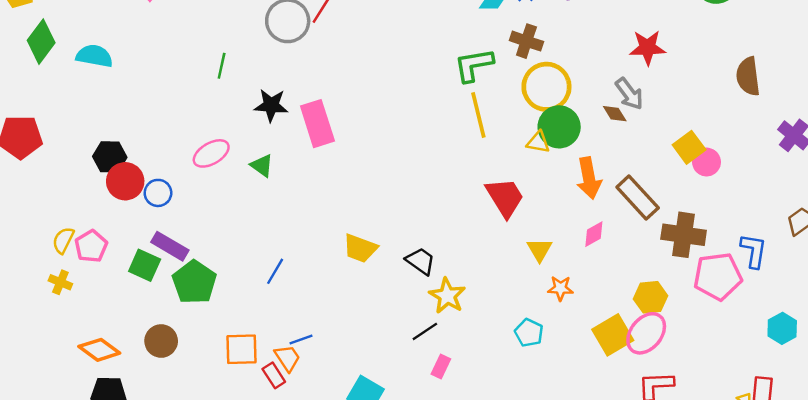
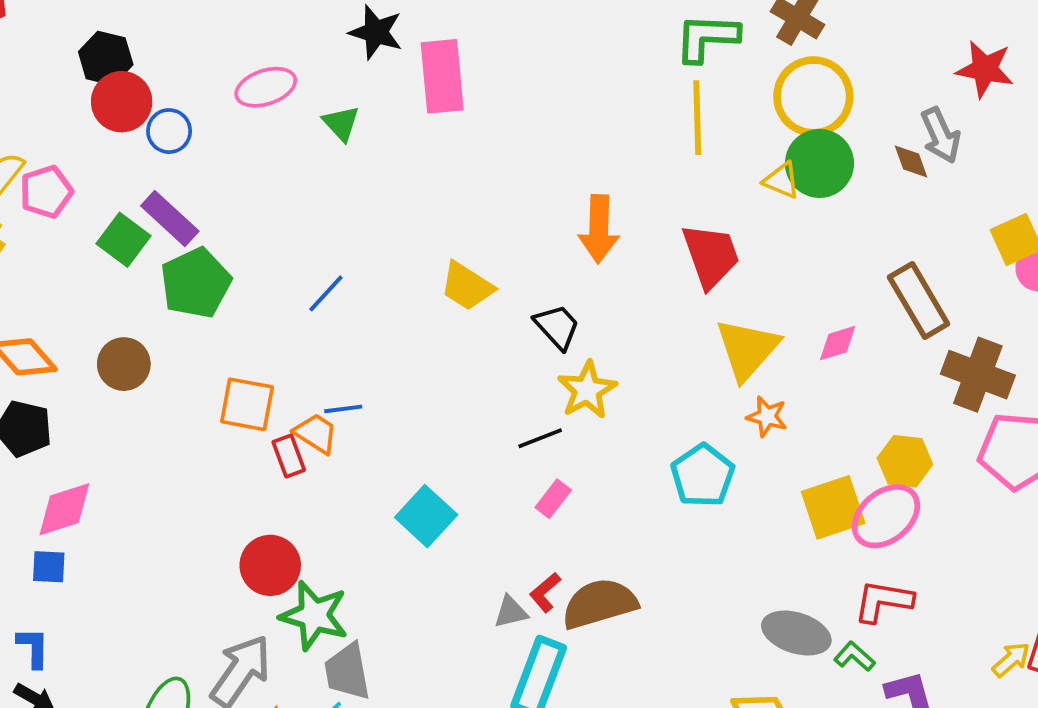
orange arrow: (589, 178) -> (599, 229), moved
yellow triangle: (540, 250) -> (747, 349), size x1.6
cyan pentagon: (529, 333) -> (703, 476), size x1.4
orange trapezoid: (287, 358) -> (316, 433), turned -36

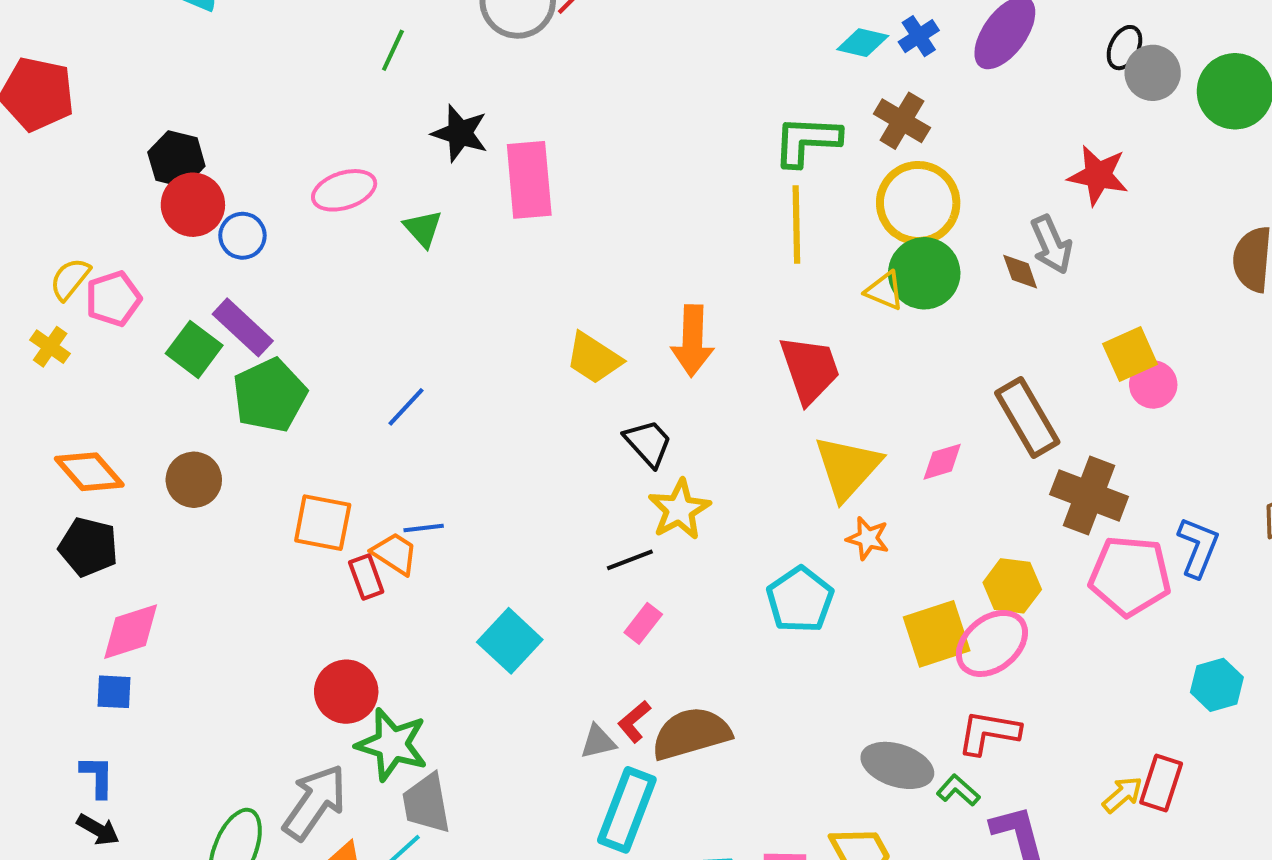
yellow trapezoid: (467, 286) -> (594, 358), moved

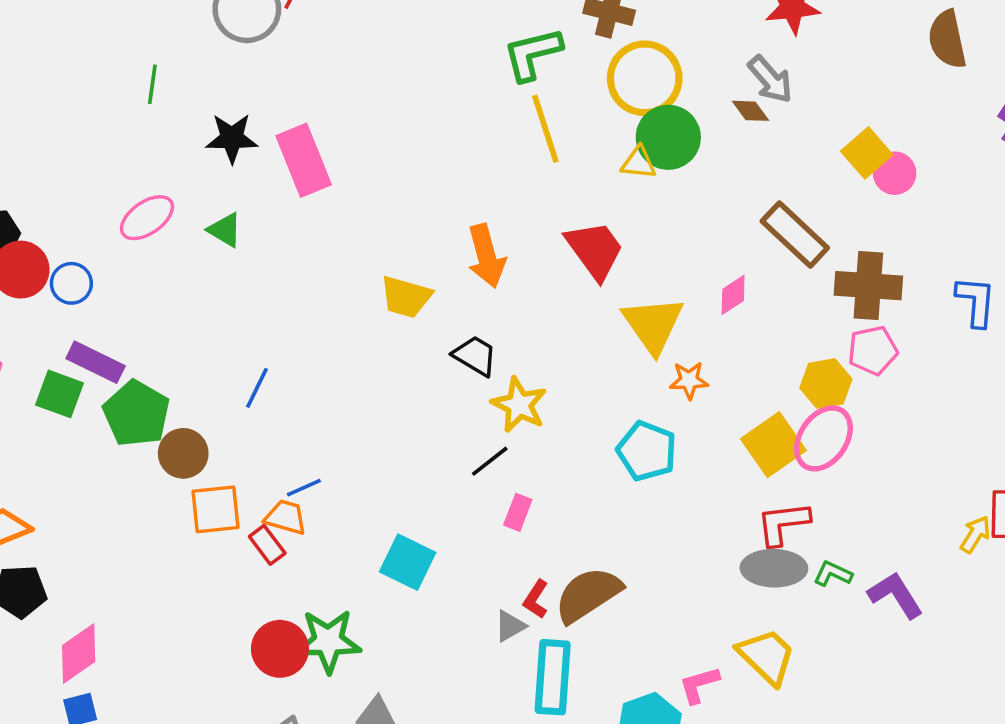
brown circle: (194, 480) -> (183, 453), moved
pink pentagon: (1130, 576) -> (873, 350), moved, size x0.7
red L-shape: (989, 733) -> (783, 523), moved
green star: (392, 744) -> (328, 641), moved

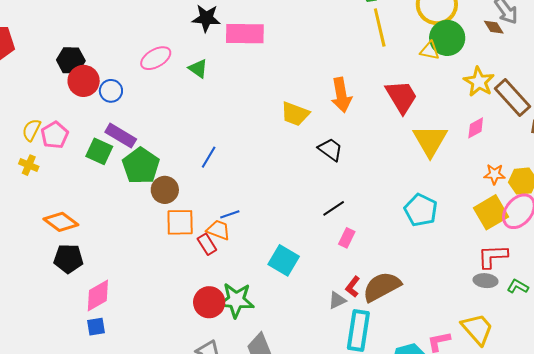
pink rectangle: (304, 160) -> (245, 34), turned -72
orange star: (689, 380) -> (494, 174), moved
yellow star: (519, 405) -> (479, 82), moved
gray ellipse: (774, 568) -> (486, 281), size x0.7

